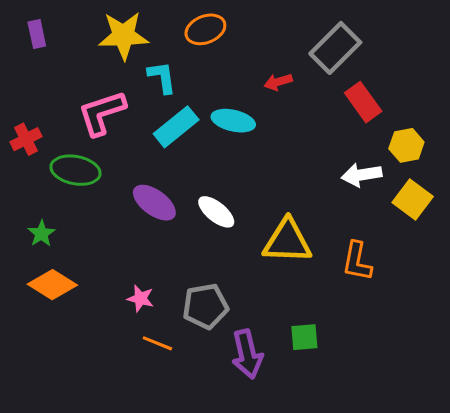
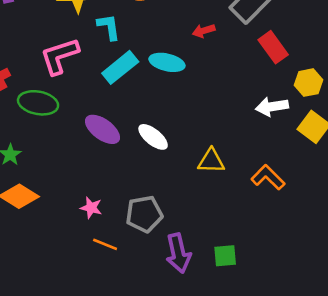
yellow triangle: (287, 241) -> (211, 161), size x0.7
orange L-shape: (357, 261) -> (268, 177), turned 124
green square: (304, 337) -> (225, 256), moved

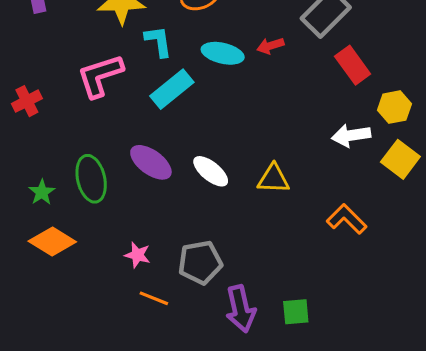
cyan ellipse: (167, 62) -> (223, 53), moved
green ellipse: (38, 103) -> (91, 179), moved, turned 66
yellow triangle: (211, 161) -> (273, 179), moved

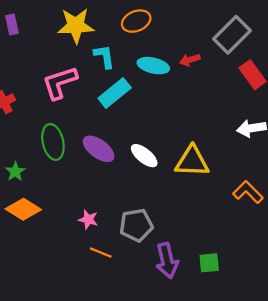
green ellipse: (91, 179) -> (53, 142), moved
yellow triangle: (273, 179) -> (192, 161), size x1.4

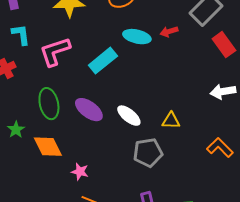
cyan L-shape: (104, 56) -> (21, 35), moved
yellow triangle: (192, 161) -> (171, 121), size x0.6
orange diamond: (23, 209) -> (48, 147), moved, turned 32
gray pentagon: (136, 225) -> (148, 153), moved

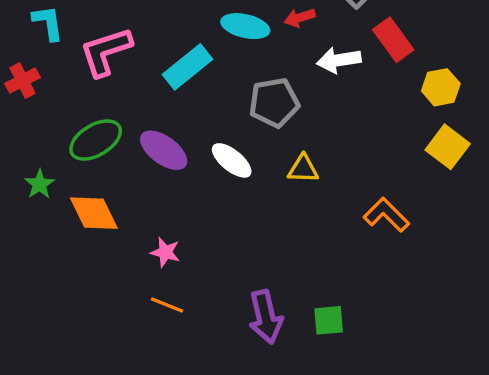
white arrow: (223, 92) -> (339, 60), moved
green ellipse: (49, 104) -> (96, 140), turned 72
gray pentagon: (148, 153) -> (274, 103), moved
pink star: (80, 172) -> (165, 252), moved

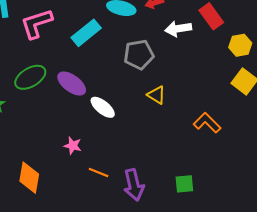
white ellipse: (232, 160) -> (103, 107), moved
yellow triangle: (303, 169) -> (156, 95), turned 30
orange diamond: (94, 213) -> (29, 178), moved, turned 36
orange line: (167, 305) -> (99, 172), moved
green square: (329, 320) -> (184, 184), moved

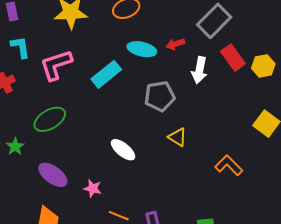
white arrow: (178, 29) -> (199, 70), turned -70
yellow hexagon: (240, 45) -> (263, 66), moved
purple ellipse: (72, 84) -> (53, 175), moved

